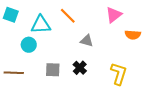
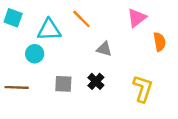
orange semicircle: (133, 35) -> (160, 42), turned -105

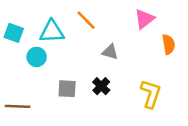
cyan square: (13, 18) -> (14, 33), moved
brown line: (17, 87) -> (18, 106), moved

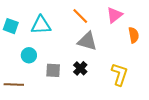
orange line: (86, 20) -> (80, 16), moved
gray triangle: (110, 52) -> (87, 41), size x1.5
cyan circle: (37, 57) -> (29, 55), moved

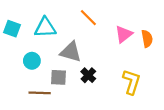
pink triangle: (115, 15) -> (124, 34), moved
gray triangle: (87, 41) -> (71, 52), moved
brown line: (14, 84) -> (40, 93), moved

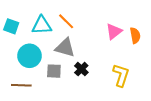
orange line: (88, 18) -> (66, 21), moved
cyan circle: (32, 61) -> (29, 56), size x1.5
brown line: (40, 93) -> (21, 85), moved

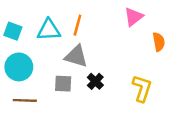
orange line: (66, 21) -> (77, 25), turned 60
pink triangle: (114, 31) -> (134, 17), moved
cyan circle: (29, 56) -> (19, 67), moved

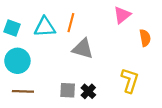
gray triangle: (76, 56) -> (83, 49), moved
black cross: (95, 81) -> (88, 91), moved
gray square: (63, 84) -> (68, 90), moved

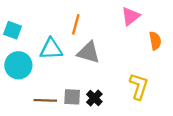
cyan triangle: (45, 27) -> (51, 49), moved
brown line: (23, 91) -> (45, 100), moved

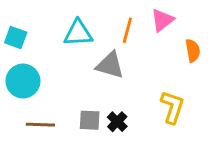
orange line: (76, 24) -> (127, 30), moved
cyan triangle: (51, 49) -> (78, 33), moved
brown line: (45, 100) -> (40, 125), moved

